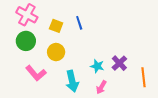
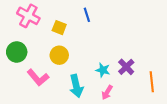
blue line: (79, 23) -> (87, 15), moved
green circle: (26, 41) -> (17, 52), moved

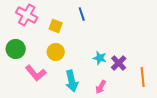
cyan star: (103, 70) -> (100, 58), moved

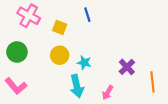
cyan star: (100, 58) -> (84, 63), moved
pink L-shape: (36, 73) -> (16, 86), moved

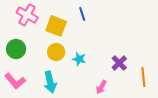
yellow square: (60, 27) -> (56, 26), size x1.5
cyan arrow: (77, 86) -> (50, 82), moved

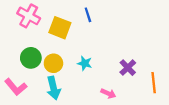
green circle: (16, 49) -> (31, 58), moved
yellow circle: (56, 52) -> (53, 63), moved
pink arrow: (101, 87) -> (108, 93), turned -96

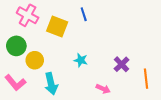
green circle: (31, 58) -> (16, 46), moved
yellow circle: (53, 63) -> (35, 60), moved

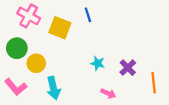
cyan star: (81, 60) -> (98, 63), moved

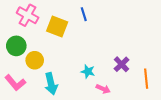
cyan star: (98, 63) -> (88, 71), moved

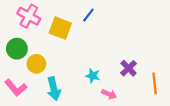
blue line: (84, 14) -> (88, 15), turned 56

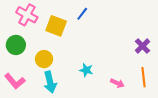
yellow circle: (36, 64) -> (44, 59), moved
purple cross: (129, 68) -> (142, 46), moved
pink arrow: (109, 94) -> (117, 83), moved

